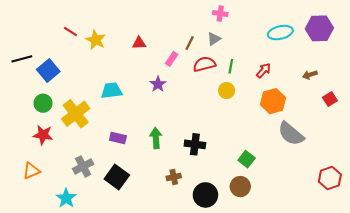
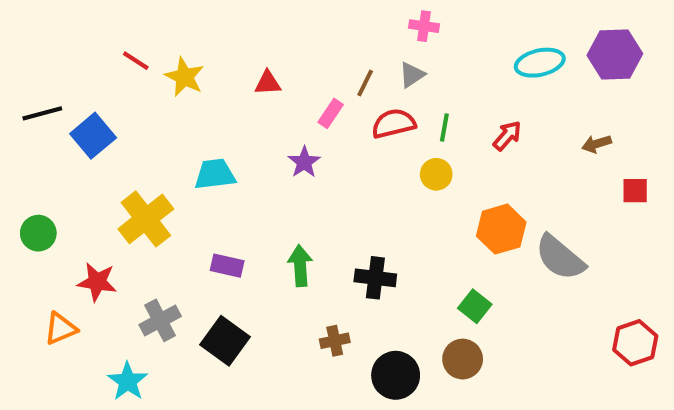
red square: (330, 99) -> (635, 191), turned 32
orange hexagon: (273, 101) -> (501, 229), moved
green circle: (43, 103) -> (38, 233), moved
red star: (43, 135) -> (97, 282), moved

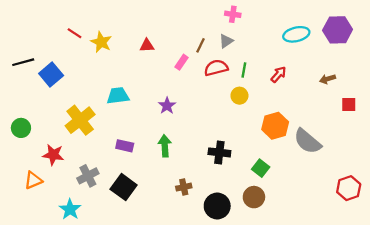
purple star: (304, 162) -> (167, 106), moved
black cross: (375, 278) -> (219, 152), moved

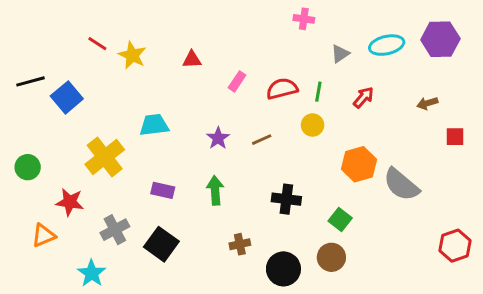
gray triangle: (226, 41) -> (340, 54), moved
brown line: (200, 45) -> (262, 140), moved, turned 40

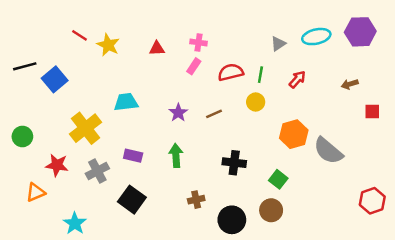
pink cross: (304, 19) -> (199, 43), moved
gray cross: (115, 230) -> (97, 171), moved

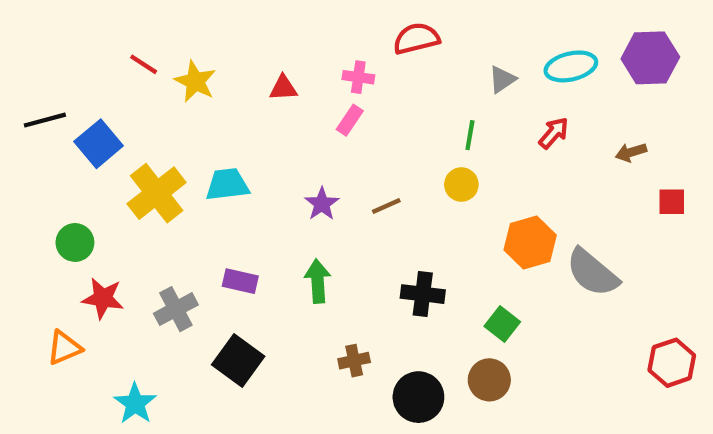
red semicircle: (231, 72) -> (416, 39), moved
red arrow: (297, 79) -> (554, 133), moved
yellow cross: (85, 128) -> (157, 193), moved
green circle: (22, 137) -> (75, 242), moved

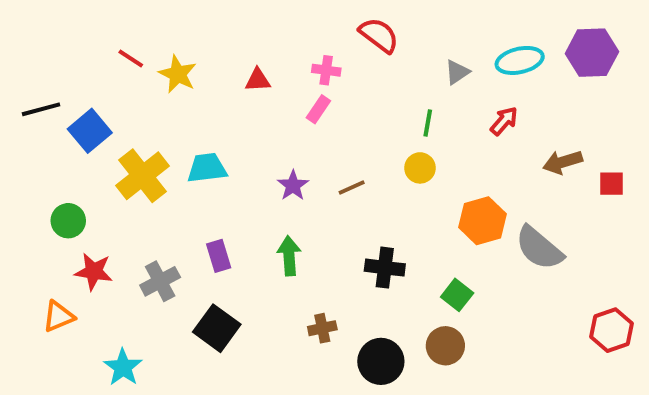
red semicircle: (416, 39) -> (379, 35), turned 51
brown arrow: (631, 152) -> (563, 162), moved, size x1.4
purple rectangle: (240, 281) -> (219, 256), turned 60

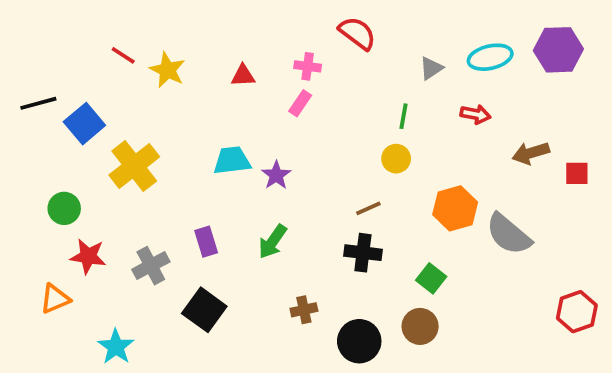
red arrow: (504, 121) -> (475, 114), turned 60
cyan trapezoid: (207, 168) -> (232, 160), moved
brown line: (352, 187) -> (368, 208), moved
green arrow: (289, 256) -> (273, 242), turned -141

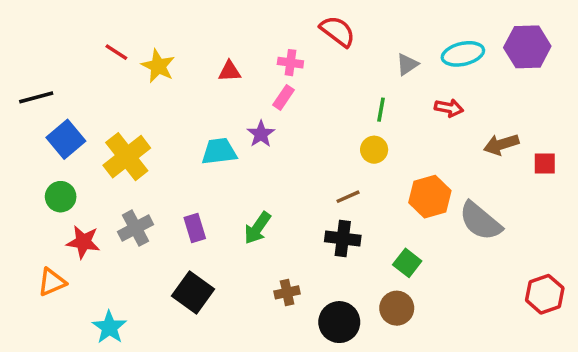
blue square: (84, 124) -> (66, 139), moved
purple star: (276, 175) -> (261, 134), moved
gray cross: (151, 266) -> (135, 228), moved

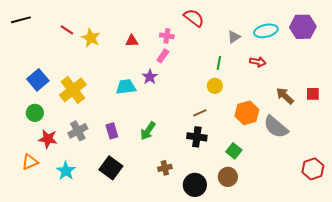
black line: (36, 97) -> (21, 20), moved
brown arrow: (501, 144) -> (285, 96), moved, turned 60
cyan star: (109, 327) -> (66, 171), moved

